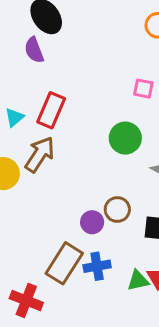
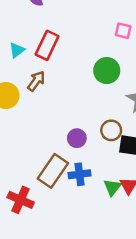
brown arrow: (40, 154) -> (36, 81), size x0.7
brown circle: (117, 209) -> (111, 130), moved
green triangle: (138, 281) -> (112, 187), turned -42

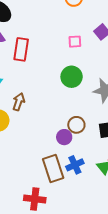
red rectangle: (47, 45) -> (21, 49), moved
brown circle: (111, 130) -> (76, 125), moved
brown rectangle: (53, 171) -> (53, 168), turned -36

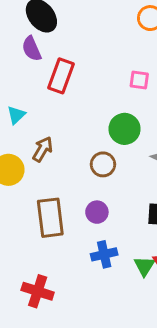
brown circle: (76, 125) -> (103, 164), moved
brown rectangle: (53, 168) -> (50, 218), moved

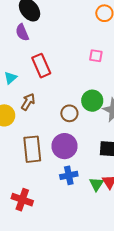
red rectangle: (61, 76) -> (41, 66), moved, turned -45
green circle: (125, 129) -> (92, 101), moved
purple circle: (97, 212) -> (64, 146), size x1.6

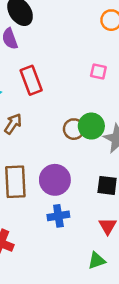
brown circle: (69, 113) -> (74, 129), moved
green triangle: (96, 184) -> (97, 260), moved, turned 35

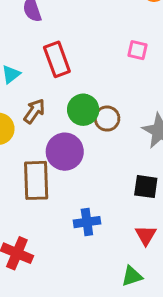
green circle: (91, 126) -> (83, 110), moved
purple circle: (55, 180) -> (65, 152), moved

